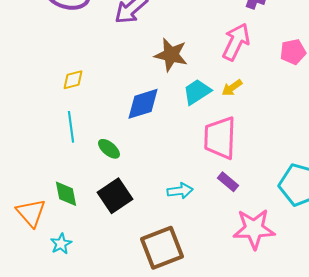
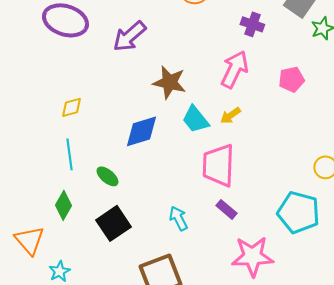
cyan trapezoid: (197, 92) -> (195, 119), turned -96
cyan arrow: (180, 191) -> (178, 218), turned -110
green diamond: (66, 194) -> (63, 205), moved, turned 40

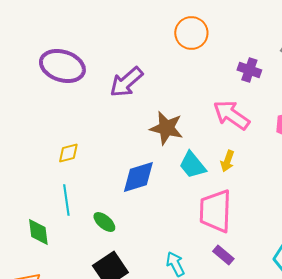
pink arrow: (234, 69) -> (231, 115), turned -81
yellow arrow: (230, 115) -> (227, 161), turned -35
green diamond: (63, 205) -> (38, 232), moved, turned -36

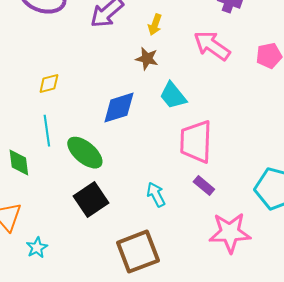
brown star: (166, 128) -> (147, 59), size x0.7
yellow arrow: (227, 161) -> (155, 25), moved
green ellipse: (104, 222) -> (85, 153), size x1.6

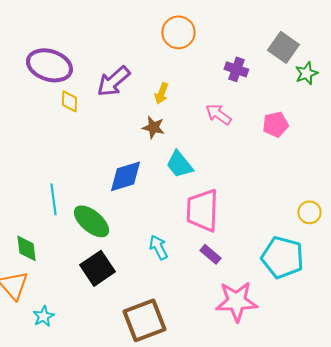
pink arrow: (212, 46) -> (218, 114), size x0.7
yellow diamond: (49, 84) -> (69, 101), moved, turned -75
green diamond: (19, 163) -> (26, 248), moved
cyan arrow: (156, 195) -> (158, 247), moved

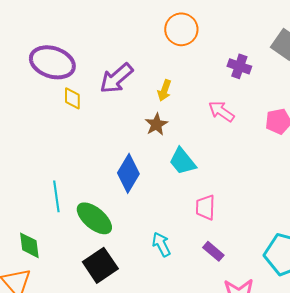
brown star: (153, 127) -> (156, 124), turned 30
blue diamond: (125, 176) -> (128, 173), turned -42
pink trapezoid: (202, 210) -> (205, 207), size x0.6

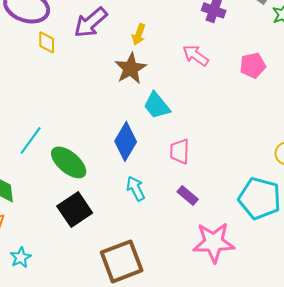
brown star: (156, 124) -> (131, 68), size x1.4
blue diamond: (128, 173) -> (126, 141), moved
cyan line: (56, 196) -> (31, 140), turned 44

